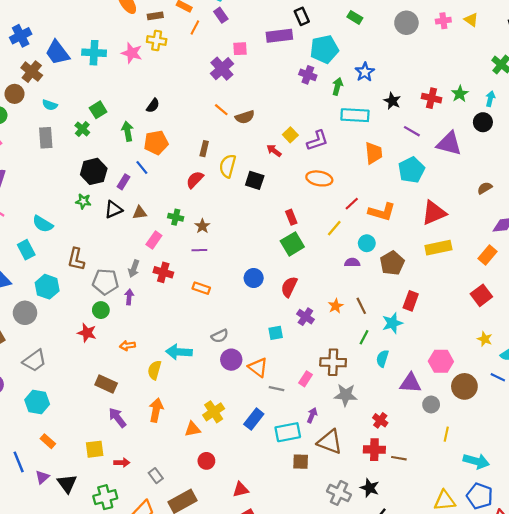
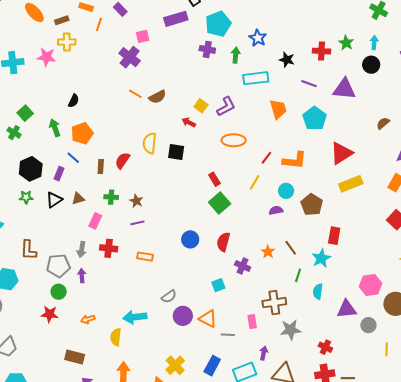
brown rectangle: (204, 149) -> (101, 167), moved
pink rectangle: (305, 379) -> (252, 322), turned -32

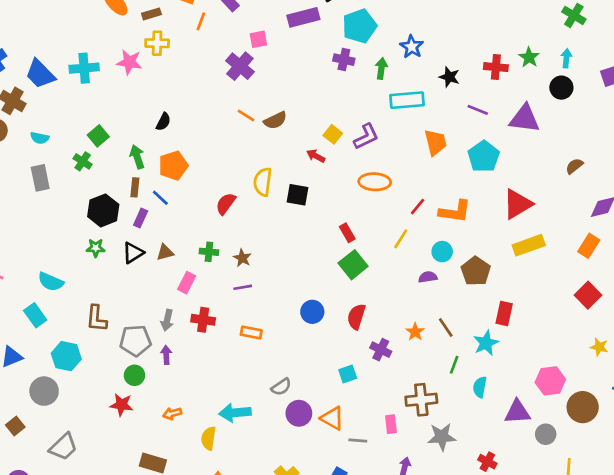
brown rectangle: (101, 167) -> (135, 187), moved

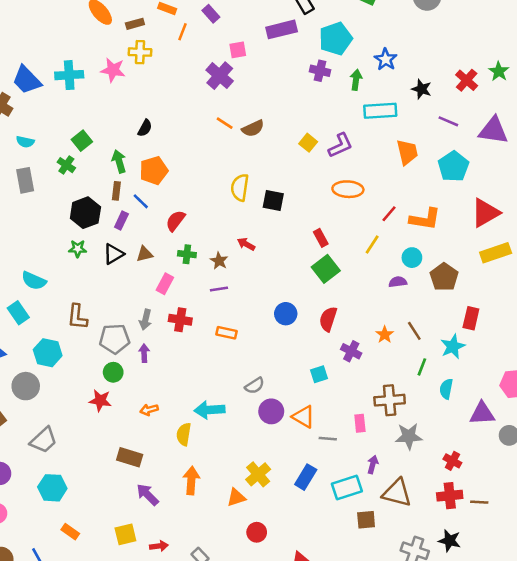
red cross: (496, 67) -> (467, 80), turned 35
red arrow: (316, 156) -> (246, 244), moved
red semicircle: (226, 204) -> (175, 221), moved

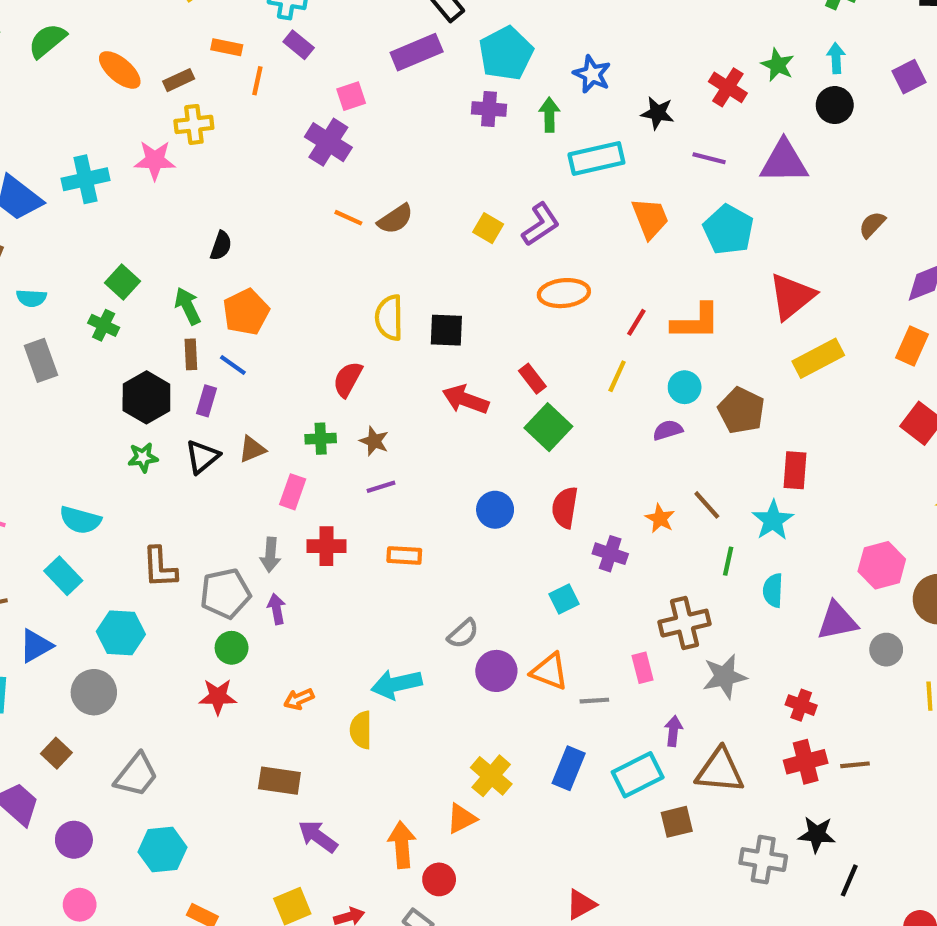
red semicircle: (175, 221) -> (348, 379), moved
red arrow: (246, 244) -> (465, 399), moved, size x1.5
orange arrow: (191, 481) -> (402, 845), moved
red circle: (257, 532) -> (439, 879), moved

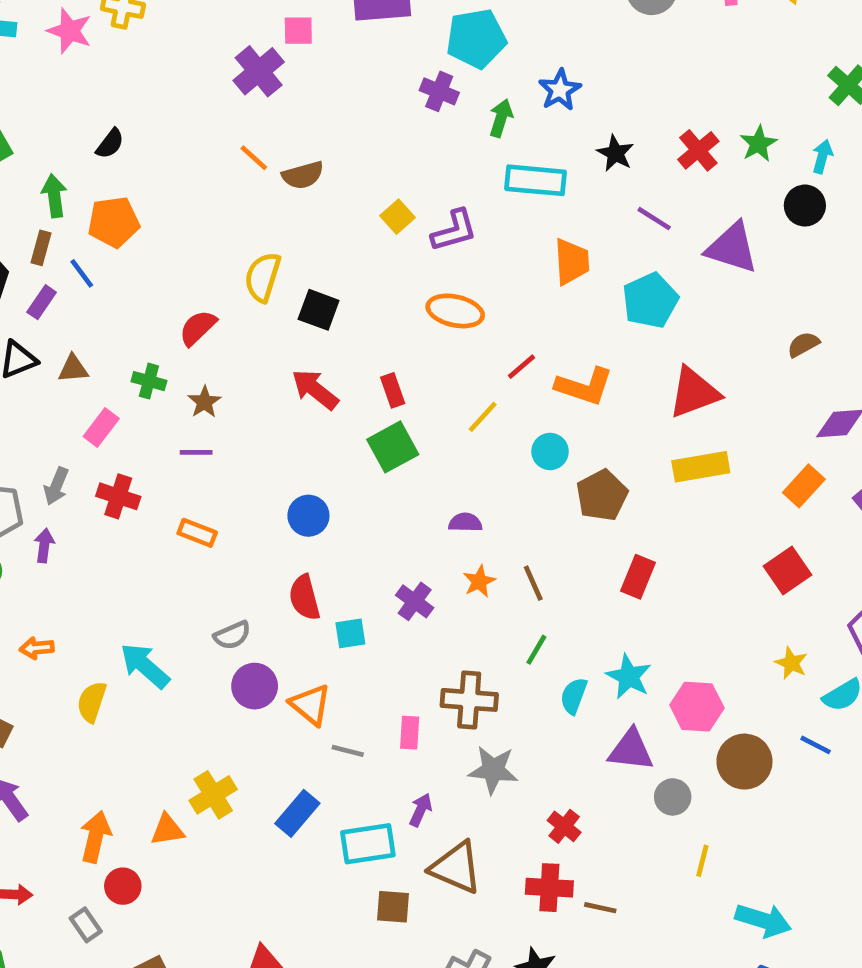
purple semicircle: (668, 430) -> (465, 522), moved
red semicircle: (565, 508) -> (304, 598), moved, turned -42
cyan star: (773, 520) -> (629, 677), moved, turned -30
cyan arrow: (396, 684) -> (145, 666), turned 36

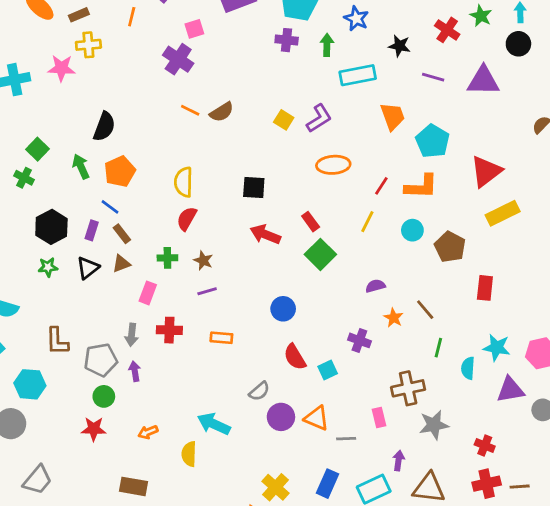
black semicircle: (110, 144) -> (104, 127), size x1.5
brown rectangle: (41, 248) -> (122, 234), moved, turned -36
yellow semicircle: (263, 277) -> (184, 182), moved
cyan pentagon: (650, 300) -> (433, 141), moved

